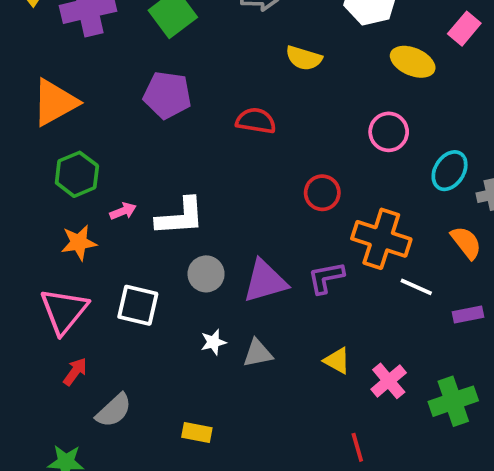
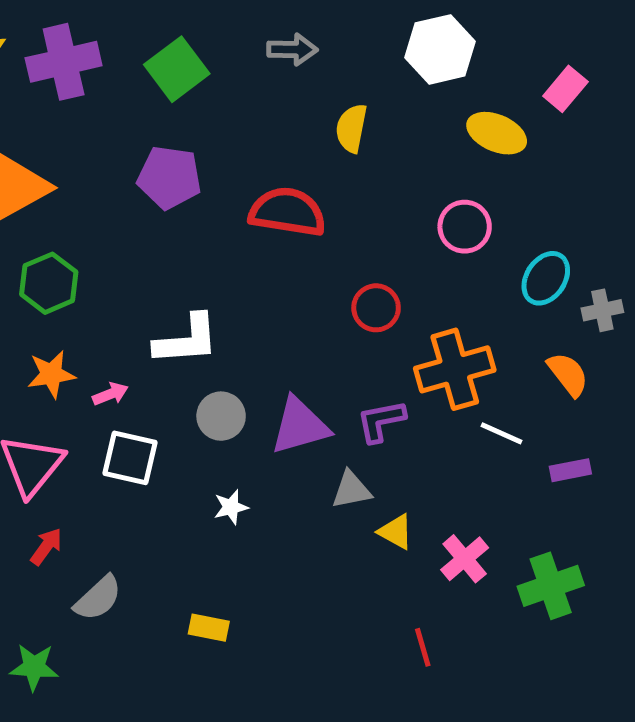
yellow semicircle: (304, 58) -> (351, 128), turned 84
red semicircle: (256, 121) -> (287, 212), size x1.4
pink arrow: (123, 211) -> (110, 394), moved
orange cross: (381, 239) -> (455, 369), turned -34
gray triangle: (258, 353) -> (351, 490), moved

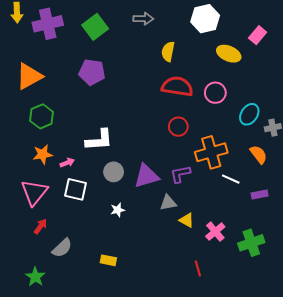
red semicircle: (287, 212) -> (177, 87), moved
green star: (34, 667) -> (35, 277), turned 30

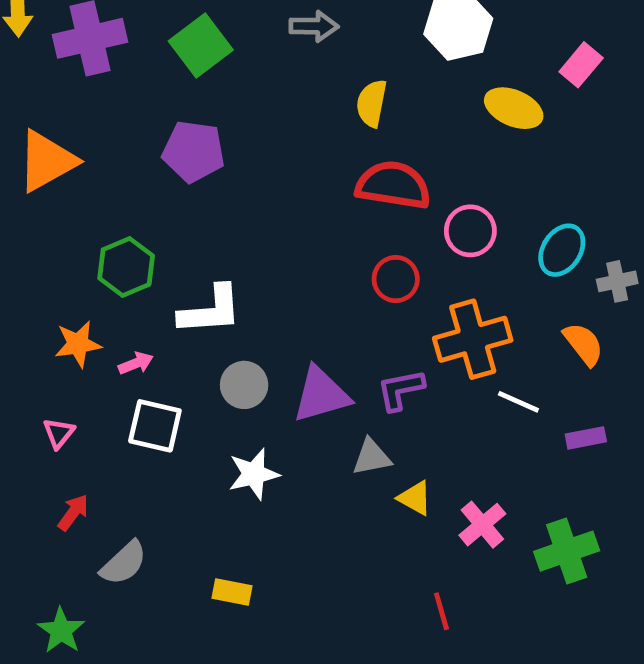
pink circle: (215, 93) -> (470, 231), moved
green hexagon: (42, 116) -> (126, 267), moved
pink triangle: (34, 192) -> (59, 433), size x0.5
white star: (118, 210) -> (254, 474), size x1.5

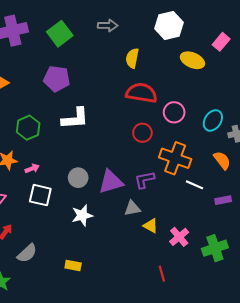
white L-shape: (210, 310) -> (75, 118), moved
orange cross: (473, 339) -> (175, 158), turned 36

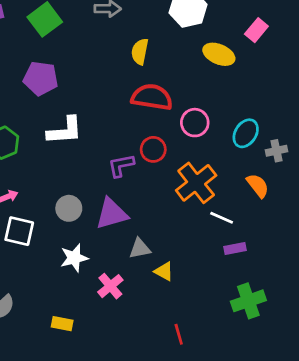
orange cross: (175, 158) -> (196, 183), turned 32
purple L-shape: (144, 180) -> (121, 165), moved
purple rectangle: (223, 200) -> (235, 249), moved
pink cross: (179, 237) -> (110, 286), moved

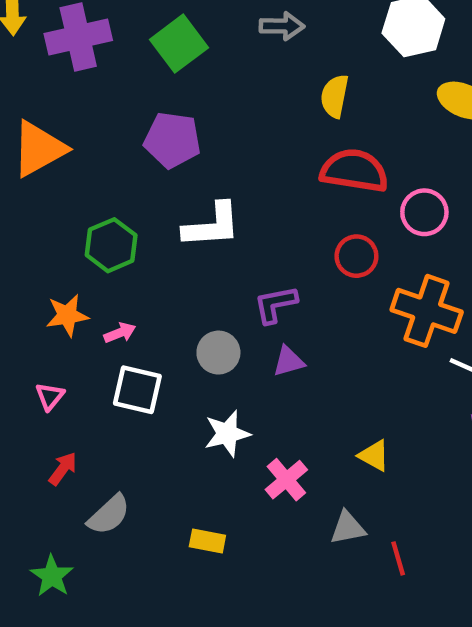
purple L-shape: (121, 165) -> (275, 304), moved
orange cross: (196, 183) -> (427, 311), turned -33
purple triangle: (112, 214) -> (289, 361), size x0.6
gray triangle: (140, 249) -> (348, 528), moved

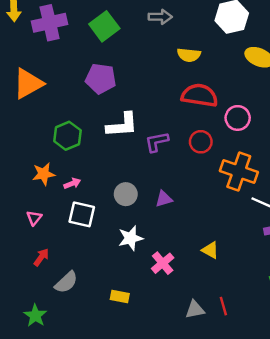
yellow semicircle: (335, 96) -> (189, 55), turned -95
purple L-shape: (275, 304) -> (157, 142), moved
gray triangle: (348, 528) -> (195, 310), moved

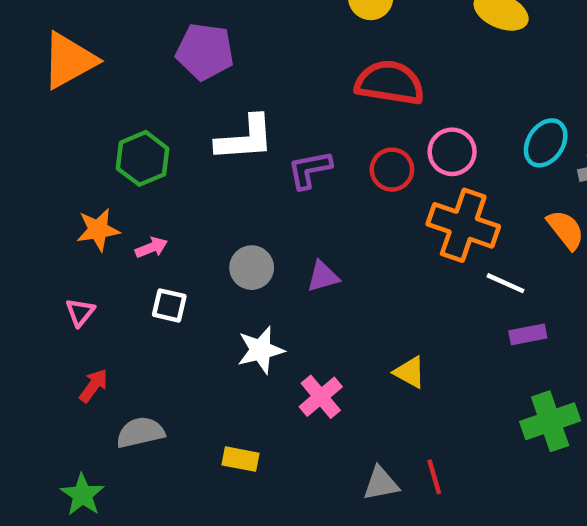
pink circle: (238, 118) -> (452, 152), moved
white square: (82, 214) -> (169, 305), size x0.7
gray semicircle: (66, 282) -> (140, 432), turned -150

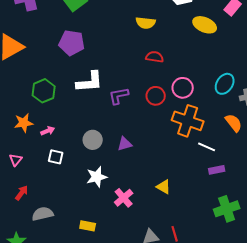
red semicircle: (390, 83) -> (155, 57), size x0.6

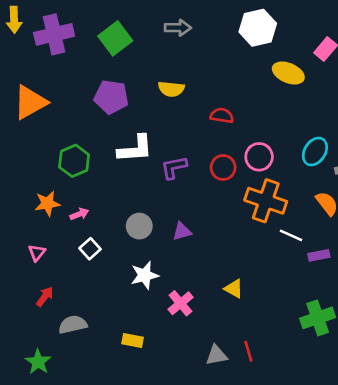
yellow semicircle: (146, 23) -> (171, 89), moved
white square: (56, 157) -> (90, 249), turned 35
purple rectangle: (217, 170) -> (319, 255), moved

